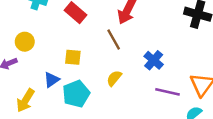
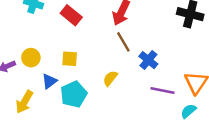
brown line: (114, 39) -> (123, 42), moved
yellow circle: (25, 42) -> (31, 58), moved

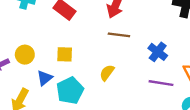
brown line: (123, 42) -> (119, 35), turned -50
blue cross: (148, 60) -> (158, 52), moved

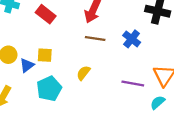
blue cross: (158, 52) -> (132, 39), moved
blue triangle: (45, 78) -> (27, 65), moved

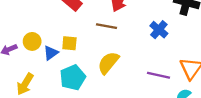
brown line: (95, 38) -> (106, 26), moved
yellow semicircle: (83, 73) -> (108, 63), size x1.5

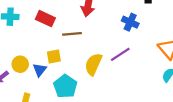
brown line: (106, 26) -> (72, 34), moved
purple line: (159, 75) -> (120, 54), moved, turned -30

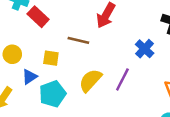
red rectangle: (45, 19) -> (38, 17), moved
purple line: (120, 54) -> (122, 79), turned -48
blue triangle: (40, 70) -> (30, 77), moved

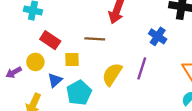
red rectangle: (38, 17) -> (50, 40), moved

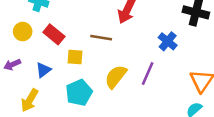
yellow circle: (35, 62) -> (23, 32), moved
blue triangle: (55, 80) -> (43, 70), moved

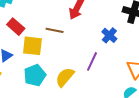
yellow square: (75, 57) -> (32, 46), size x1.5
yellow semicircle: (116, 77) -> (65, 77), moved

